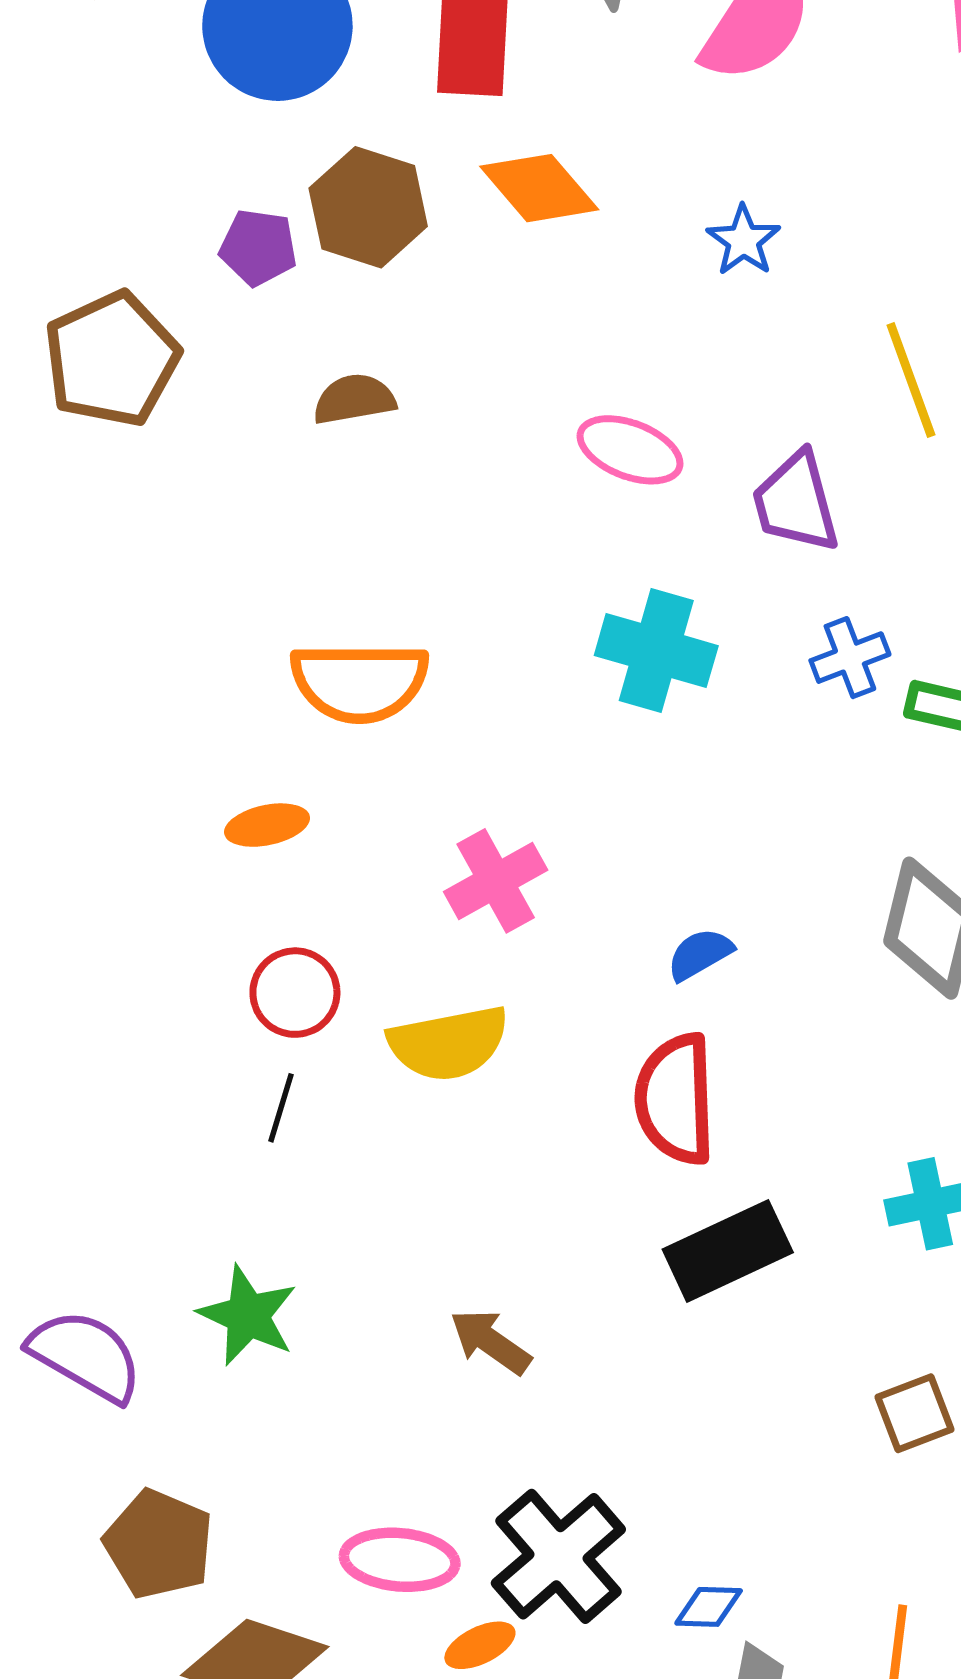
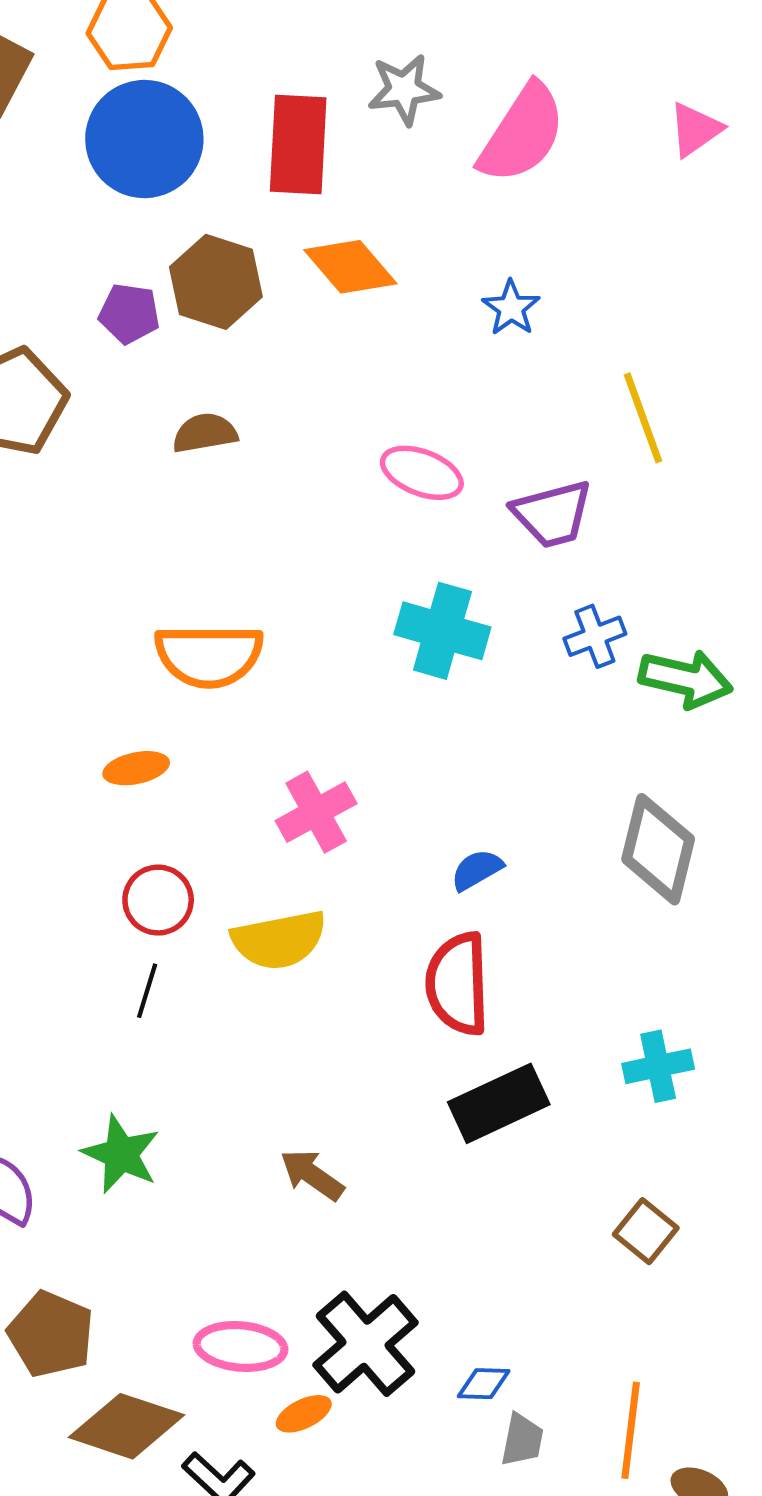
purple trapezoid: (796, 502) -> (552, 514), turned -90
brown square: (914, 1413) -> (646, 1231), turned -30

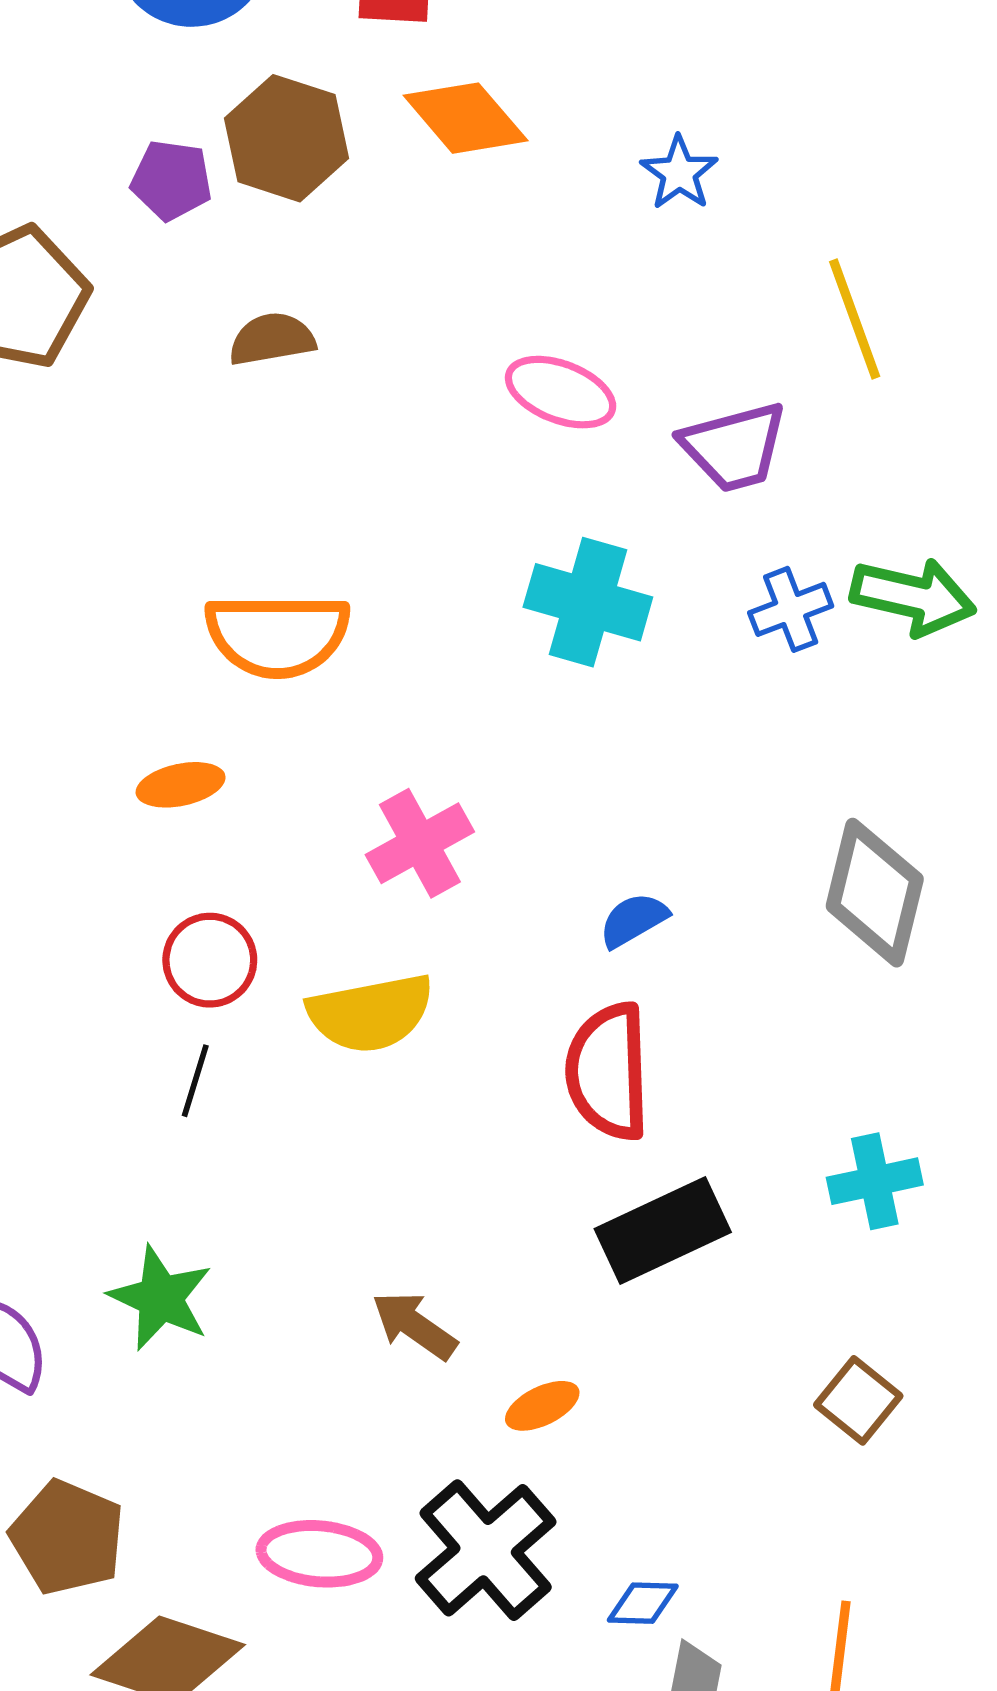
green arrow: (686, 679) -> (913, 597), moved
orange ellipse: (304, 1414) -> (542, 1406), moved

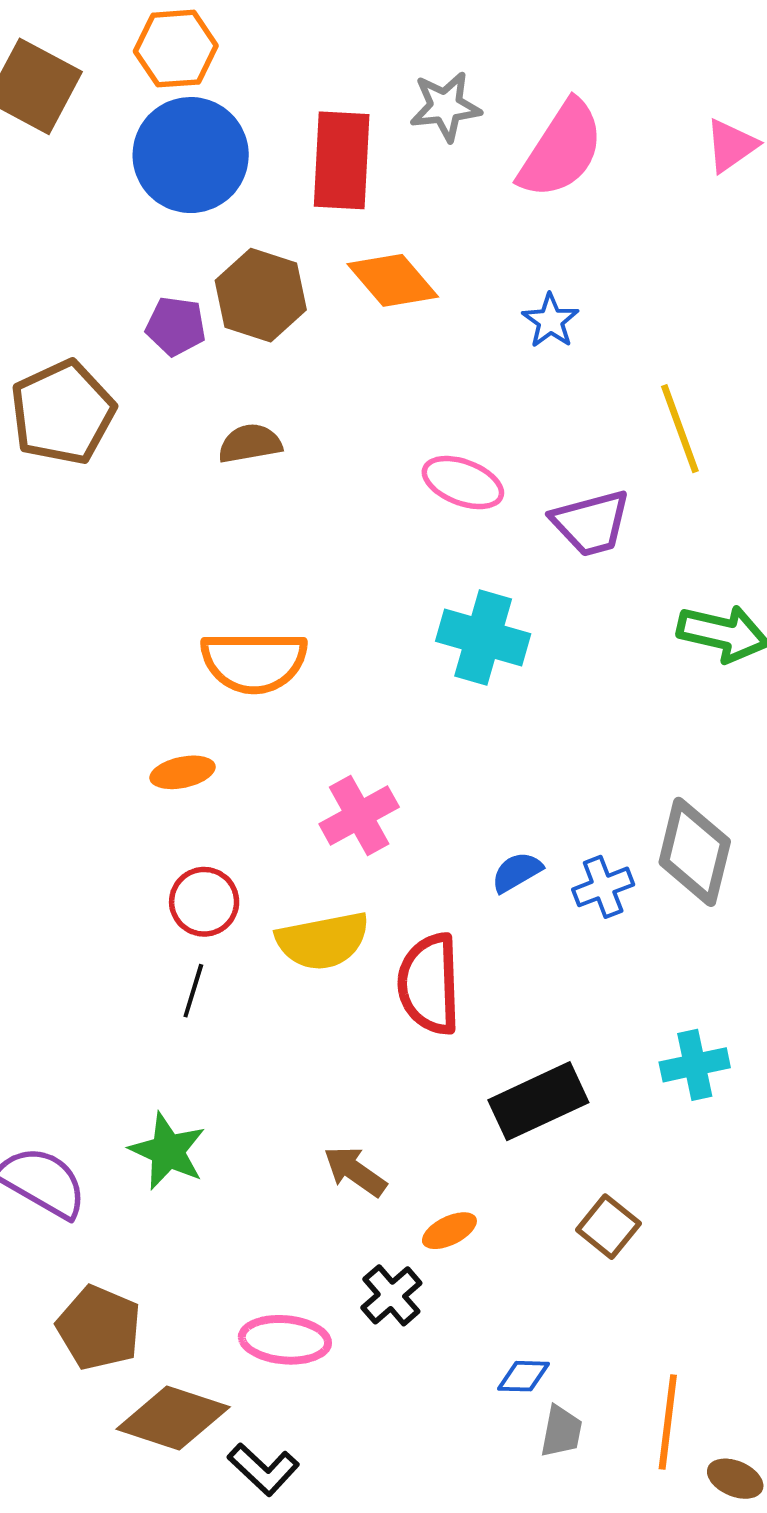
blue cross: (791, 609) -> (603, 887), moved
red semicircle: (608, 1072) -> (429, 984), moved
brown square: (858, 1400) -> (608, 1227), moved
black cross: (486, 1550) -> (391, 1295), moved, size x0.6

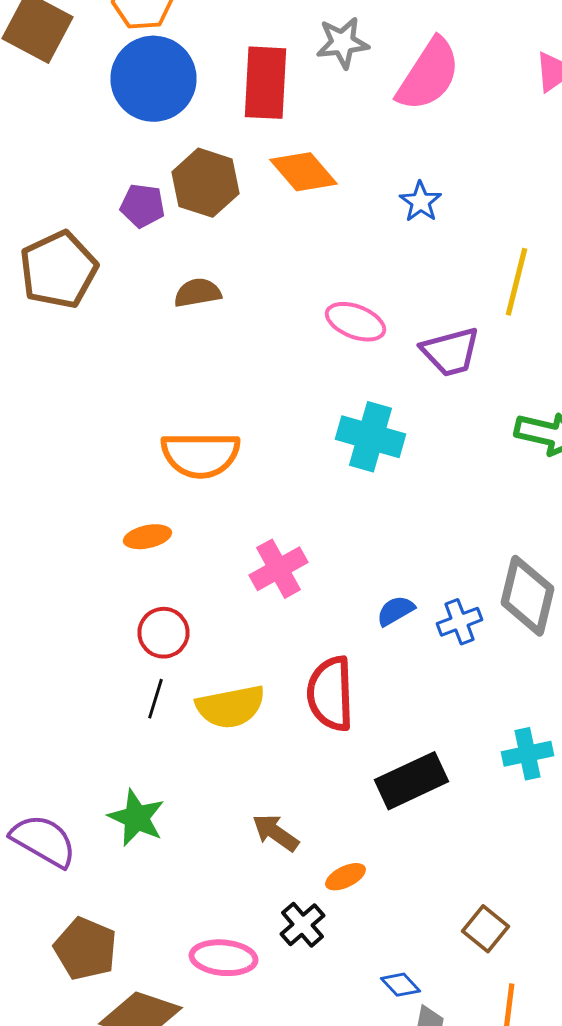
yellow line: (680, 429) -> (516, 282), turned 34
yellow semicircle: (323, 941) -> (230, 707), moved
brown square: (608, 1227) -> (486, 929), moved
blue diamond: (524, 1376) -> (400, 985), turned 45

